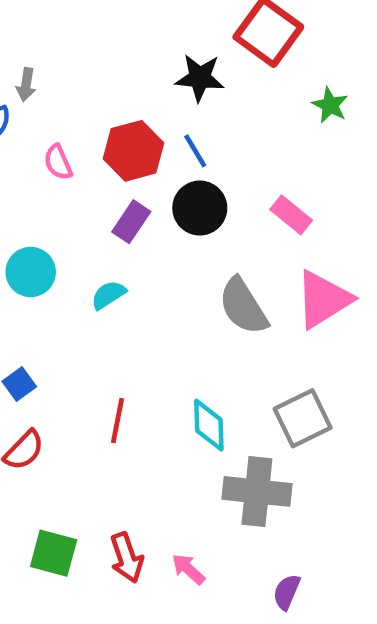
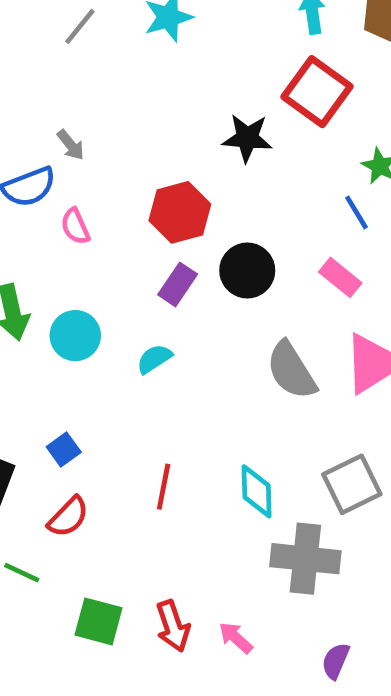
gray arrow: (26, 85) -> (71, 145), turned -48
blue line: (195, 151) -> (356, 212), moved
pink semicircle: (58, 162) -> (75, 226), moved

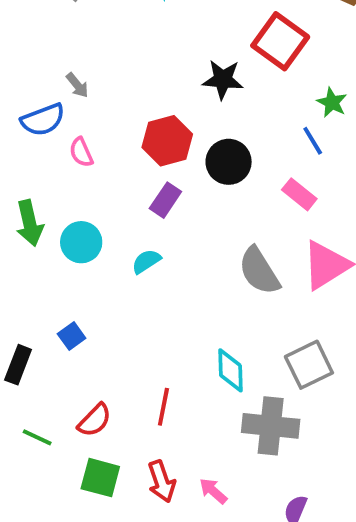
black circle: (247, 270) -> (229, 162), moved
red line: (164, 487) -> (163, 407), moved
red semicircle: (68, 517) -> (95, 420), moved

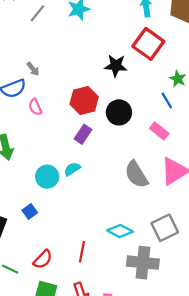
cyan circle: (81, 242) -> (47, 177), moved
cyan diamond: (230, 370) -> (120, 231), turned -60

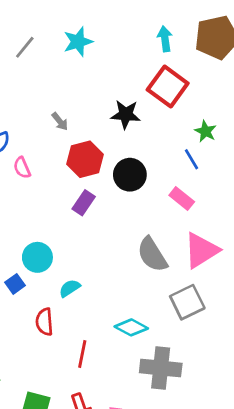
gray arrow: (33, 69) -> (60, 121), moved
cyan semicircle: (72, 169) -> (70, 288), moved
blue square: (30, 211) -> (15, 284), moved
gray square: (165, 228) -> (187, 302), moved
red semicircle: (43, 259) -> (44, 322), moved, turned 132

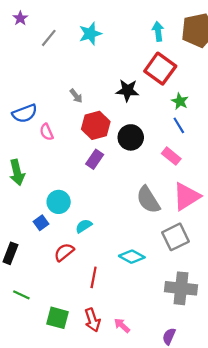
green star: (205, 131) -> (180, 101), moved
red semicircle: (44, 322) -> (64, 252), turned 55
gray cross: (161, 368) -> (181, 288), moved

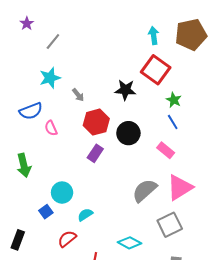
cyan star: (90, 34) -> (50, 78), moved
gray semicircle: (148, 200) -> (145, 191), turned 80

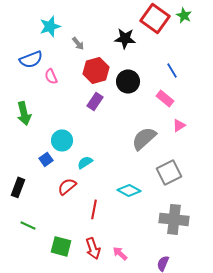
green star: (174, 100) -> (184, 15), moved
pink triangle: (180, 187) -> (179, 125), moved, size x0.5

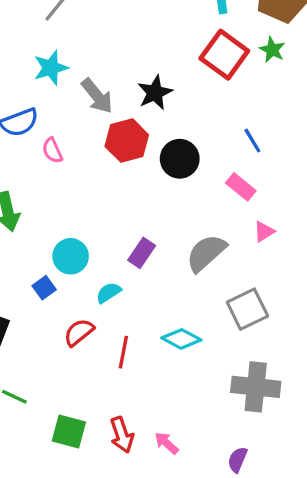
black star: (125, 38) -> (155, 93), moved, turned -30
gray arrow: (78, 43) -> (97, 96), size x1.6
purple rectangle: (95, 101) -> (142, 253), moved
red line: (94, 209) -> (123, 352), moved

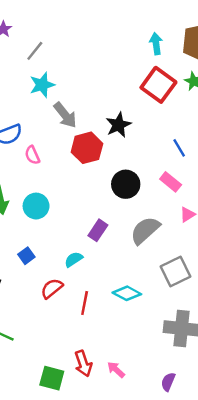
cyan star: (51, 68) -> (42, 85), moved
black star: (155, 93) -> (118, 125), moved
black circle: (180, 159) -> (126, 184), moved
cyan circle: (71, 256) -> (36, 206), moved
green square: (69, 432) -> (52, 378), moved

